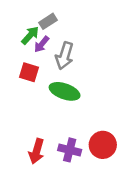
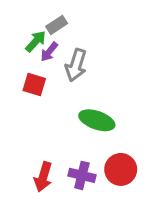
green ellipse: (65, 91) -> (97, 120), moved

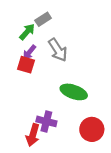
purple arrow: (49, 52) -> (29, 52), moved
gray arrow: (76, 65) -> (58, 50), turned -50
purple cross: (82, 175) -> (46, 121), moved

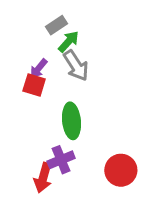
green arrow: (27, 32) -> (69, 42), moved
green ellipse: (74, 92) -> (72, 121), moved, turned 65
purple cross: (46, 121) -> (61, 160), turned -36

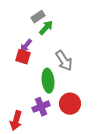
gray arrow: (76, 66) -> (64, 61), moved
red circle: (121, 170) -> (70, 104), moved
red arrow: (43, 178) -> (16, 121), moved

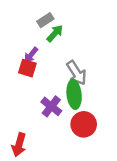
green ellipse: (48, 81) -> (74, 94), moved
purple cross: (41, 107) -> (51, 106), moved, turned -30

